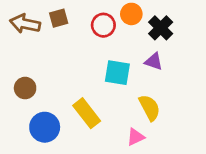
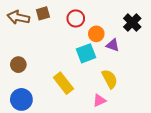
orange circle: (131, 14) -> (96, 34), moved
black cross: (161, 28) -> (132, 23), moved
cyan square: (117, 73) -> (86, 53), turned -30
blue circle: (45, 127) -> (21, 99), moved

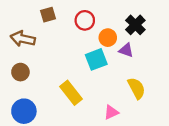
brown arrow: (18, 17) -> (23, 39), moved
black cross: (132, 23) -> (135, 25), moved
yellow semicircle: (110, 79) -> (137, 88), moved

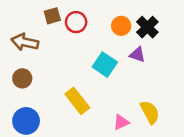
red circle: (85, 20) -> (76, 22), moved
orange circle: (108, 38) -> (121, 26), moved
cyan square: (96, 59) -> (105, 65), turned -35
yellow semicircle: (137, 88) -> (150, 112), moved

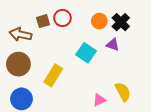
brown square: (52, 16) -> (43, 21), moved
brown circle: (22, 78) -> (18, 64), size x1.5
yellow rectangle: (77, 101) -> (53, 75), moved, turned 70

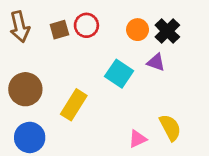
brown arrow: (20, 34) -> (20, 27), moved, turned -115

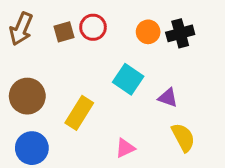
brown arrow: (20, 27) -> (21, 29), turned 36
black cross: (167, 31) -> (180, 33), turned 30
purple triangle: (156, 62) -> (168, 98), moved
pink triangle: (138, 139) -> (125, 148), moved

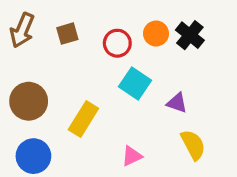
red circle: (93, 27) -> (117, 43), moved
black cross: (180, 33) -> (190, 35), turned -36

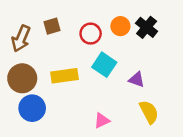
brown arrow: (22, 30) -> (21, 39), moved
yellow rectangle: (83, 119) -> (64, 76), moved, turned 50
blue circle: (33, 156) -> (32, 108), moved

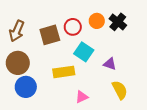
brown square: (52, 26) -> (50, 35), moved, size x1.5
yellow rectangle: (64, 76) -> (64, 72), moved

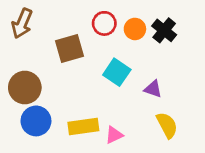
red circle: (73, 27) -> (104, 23), moved
brown arrow: (17, 31) -> (22, 23), moved
yellow rectangle: (64, 72) -> (83, 127), moved

